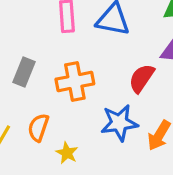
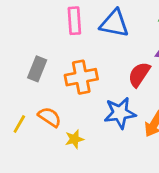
orange semicircle: (38, 128) -> (50, 117), turned 105
yellow star: (67, 153) -> (74, 139), turned 30

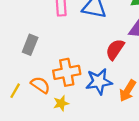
orange cross: (81, 77) -> (67, 72), moved

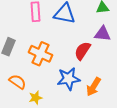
orange cross: (67, 72) -> (40, 54), moved, turned 35

